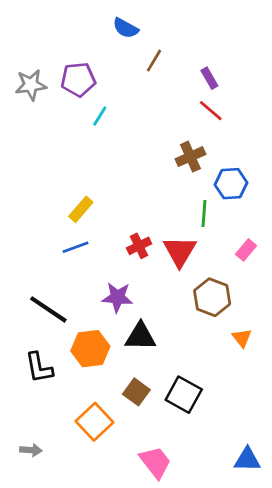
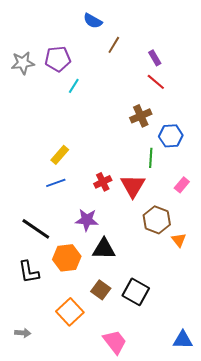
orange triangle: (242, 338) -> (179, 240), moved

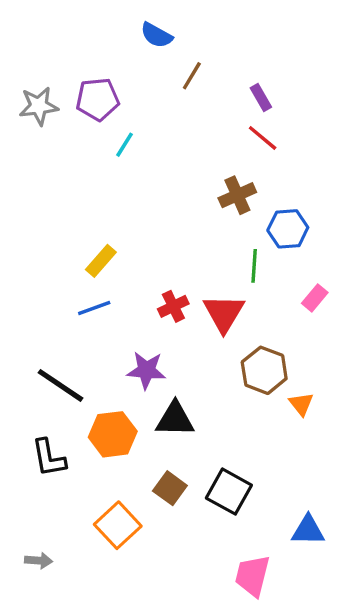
pink rectangle: (182, 185) -> (315, 298), moved
blue triangle: (183, 340) -> (308, 530), moved
pink trapezoid: (115, 342) -> (252, 576), moved, turned -128

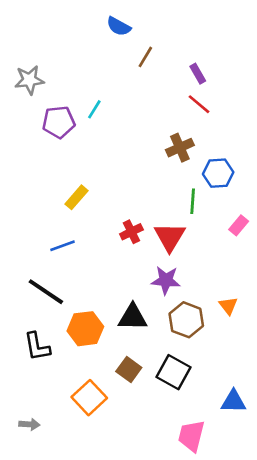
purple pentagon: (98, 99) -> (59, 122), moved
blue line: (94, 308) -> (63, 246), moved
purple star: (146, 370) -> (166, 280), moved
brown hexagon: (264, 370) -> (186, 320), moved

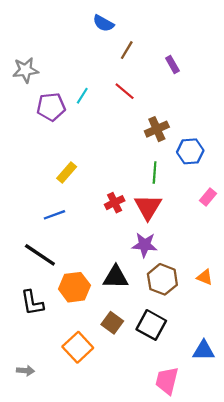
red line: (199, 104) -> (125, 91), moved
green line: (193, 201) -> (155, 172), moved
orange triangle: (228, 306) -> (205, 277), moved, turned -30

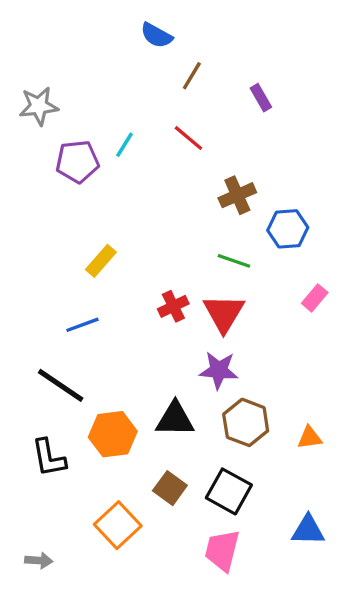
green line: (155, 172) -> (234, 261), turned -75
orange triangle: (205, 277) -> (310, 438), moved, turned -30
pink trapezoid: (167, 381) -> (222, 550), moved

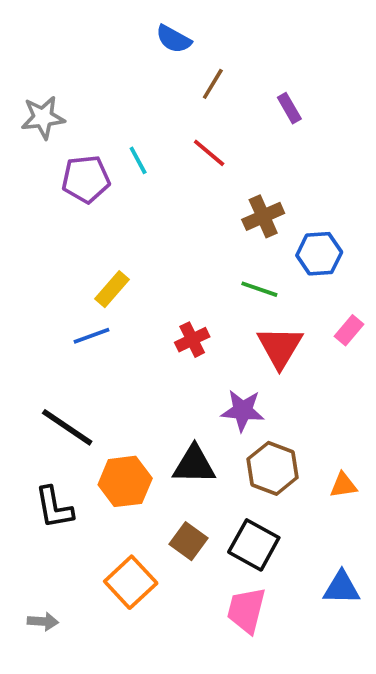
cyan line: (125, 145) -> (138, 160), turned -60
red triangle: (224, 313) -> (280, 347), moved
blue line: (82, 325) -> (91, 336), moved

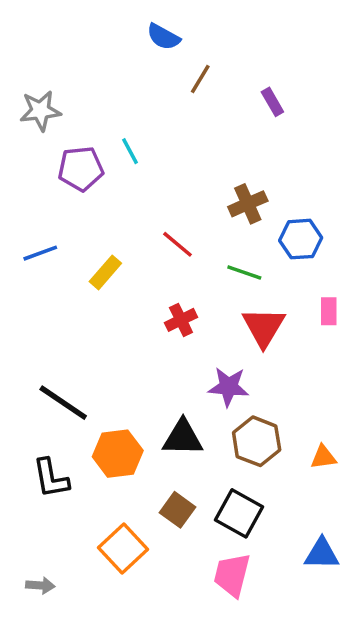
red line: (209, 153) -> (177, 244), moved
pink rectangle: (349, 330) -> (329, 311), turned -40
blue line: (91, 336) -> (40, 253), moved

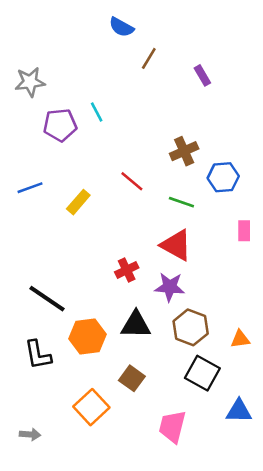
red cross: (181, 320) -> (127, 270), moved
red triangle: (264, 327) -> (176, 245), moved, turned -32
black square: (239, 513) -> (202, 373), moved

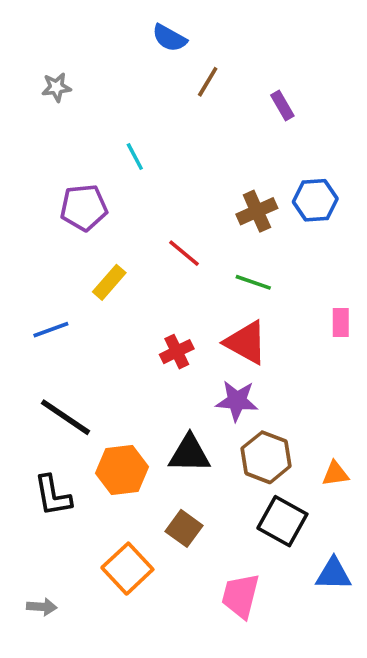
gray star: (30, 82) -> (56, 87), moved, size x0.7
purple pentagon: (60, 125) -> (84, 208), moved
blue hexagon: (223, 177) -> (315, 200), moved
blue line: (30, 188) -> (51, 330), moved
red cross: (127, 270) -> (177, 352), moved

